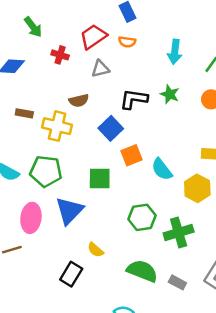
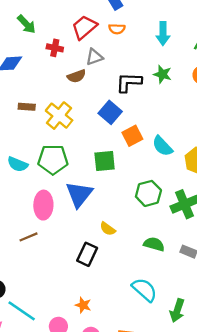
brown semicircle: (79, 101) -> (76, 76), moved
yellow cross: (57, 126) -> (59, 116), turned 32
green semicircle: (142, 271) -> (154, 244), size x0.7

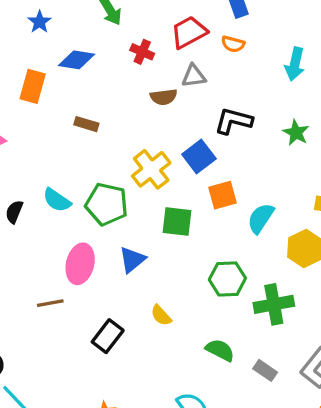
green star: (162, 74) -> (296, 133), moved
yellow cross: (59, 116) -> (151, 169), moved
cyan semicircle: (162, 146) -> (261, 218), turned 65
blue triangle: (79, 194) -> (132, 260), size x0.7
black rectangle: (87, 254) -> (108, 336), moved

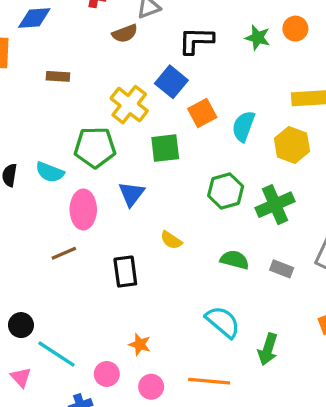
cyan semicircle: (57, 200) -> (50, 172), moved
black rectangle: (108, 336) -> (125, 272), turned -32

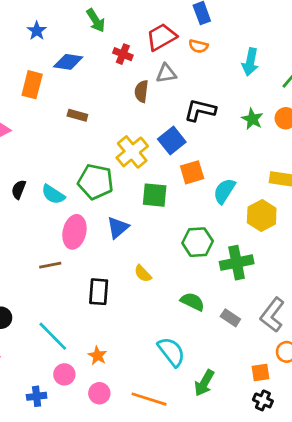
brown semicircle: (125, 33) -> (141, 91), turned 105
cyan line: (56, 354) -> (53, 336), moved

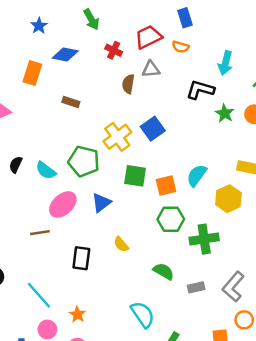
black L-shape: (200, 110) -> (200, 90), moved
orange square: (192, 172) -> (166, 185), moved
pink ellipse: (74, 232) -> (63, 204), turned 32
gray rectangle: (230, 318) -> (196, 287), turned -49

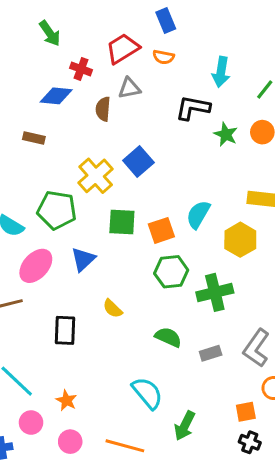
blue diamond: (65, 55) -> (56, 96), moved

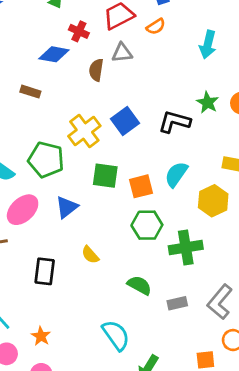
orange semicircle: (163, 57) -> (156, 26), turned -48
black L-shape: (193, 108) -> (174, 122), moved

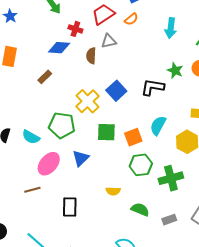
brown rectangle: (30, 92) -> (45, 77), turned -56
yellow semicircle: (90, 255) -> (113, 191), moved, turned -40

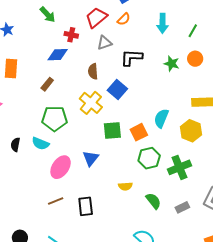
brown semicircle: (91, 56) -> (93, 71), moved
black L-shape: (153, 87) -> (132, 58), moved
green pentagon: (62, 125) -> (54, 119), moved
brown line: (32, 190) -> (56, 201), moved
green semicircle: (140, 209) -> (153, 201), turned 36

